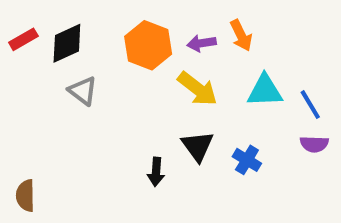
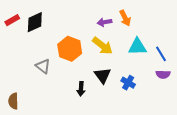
orange hexagon: (148, 45) -> (70, 49), moved
gray triangle: (83, 91) -> (43, 66), moved

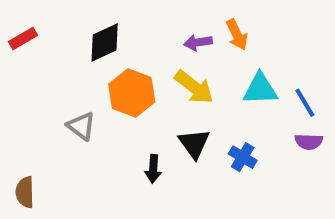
black diamond: (35, 22) -> (105, 42), moved

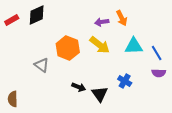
black diamond: (105, 42) -> (37, 15), moved
black triangle: (194, 144) -> (100, 94), moved
black arrow: (153, 169) -> (79, 87), turned -72

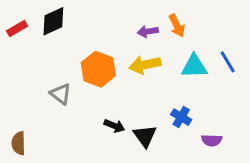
yellow arrow: (100, 45) -> (145, 65), turned 130
blue line: (157, 53) -> (228, 62), moved
purple semicircle: (159, 73) -> (212, 140), moved

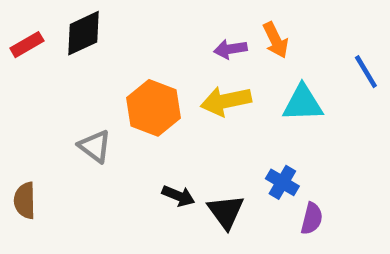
blue line: (228, 62) -> (366, 72), moved
purple semicircle: (212, 140) -> (312, 219), moved, turned -78
brown semicircle: (19, 143) -> (25, 200), moved

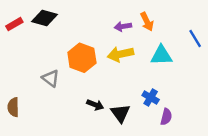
black diamond: (83, 33) -> (45, 18), turned 40

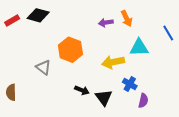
yellow arrow: (120, 54) -> (113, 62), moved

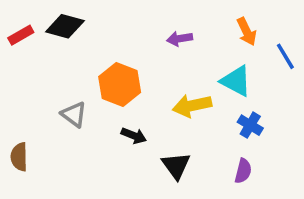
orange arrow: (127, 18) -> (247, 32), moved
cyan triangle: (139, 48) -> (236, 81), turned 30
blue cross: (130, 84) -> (250, 125), moved
black arrow: (82, 90) -> (134, 136), moved

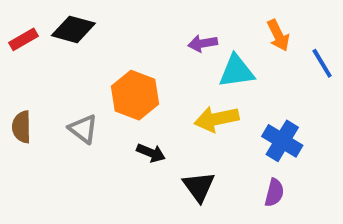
cyan triangle: (236, 81) -> (236, 71), moved, turned -36
blue cross: (250, 125) -> (282, 141), size x1.4
brown semicircle: (19, 157) -> (22, 127), moved

